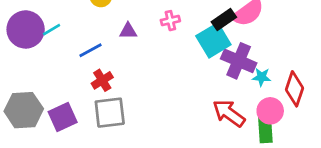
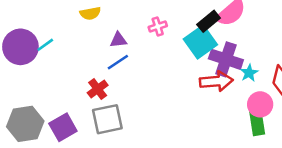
blue line: (90, 50) -> (118, 62), moved
cyan star: (262, 77) -> (249, 73), turned -30
red arrow: (229, 113) -> (216, 81), moved, turned 144

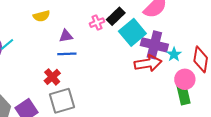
black rectangle: (209, 21) -> (116, 16), moved
blue line: (118, 62) -> (67, 54), turned 36

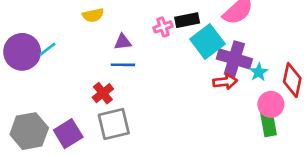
black rectangle: (116, 16) -> (187, 20), turned 30
red arrow: (148, 63) -> (225, 82), size x0.7

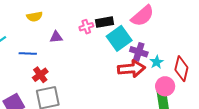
purple cross: (234, 59) -> (139, 52), size x0.7
blue line: (123, 65) -> (28, 53), moved
red arrow: (225, 82) -> (131, 69), size x1.5

